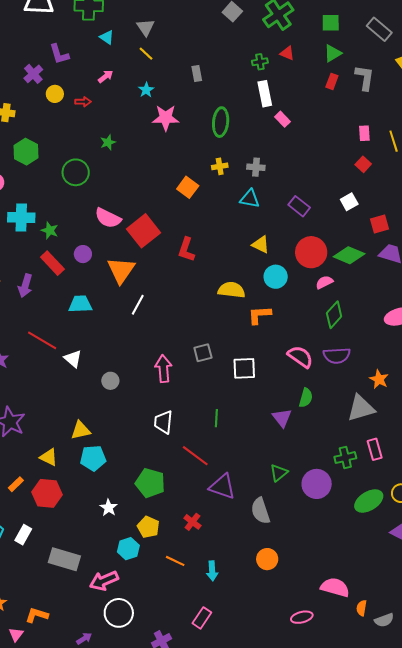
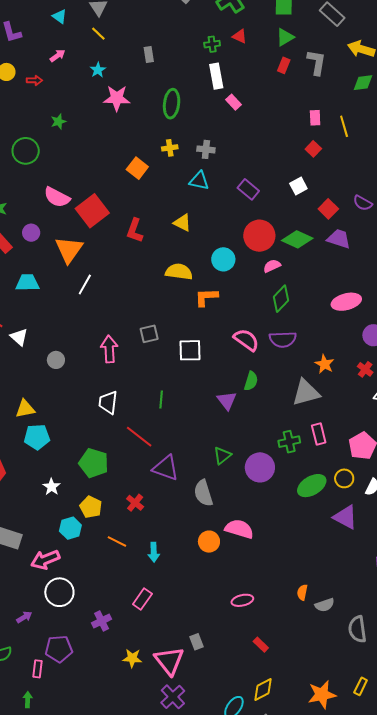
red square: (379, 224) -> (328, 209), turned -30
yellow triangle: (261, 244) -> (182, 223), moved
pink semicircle: (335, 587) -> (239, 529), moved

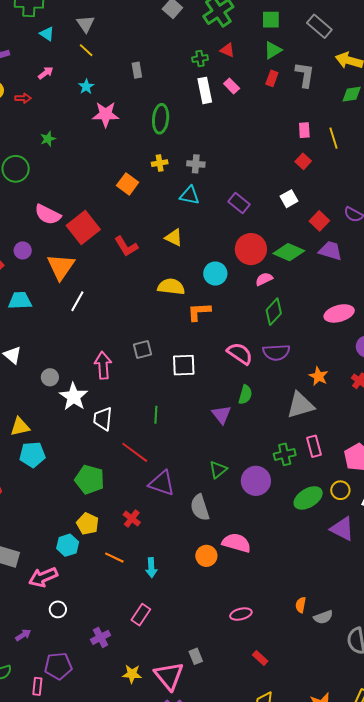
pink rectangle: (233, 102) -> (232, 86), moved
red L-shape: (135, 230) -> (126, 246), turned -50
white star: (52, 487) -> (74, 397), moved, size x1.6
white circle: (59, 592) -> (58, 609), size x0.6

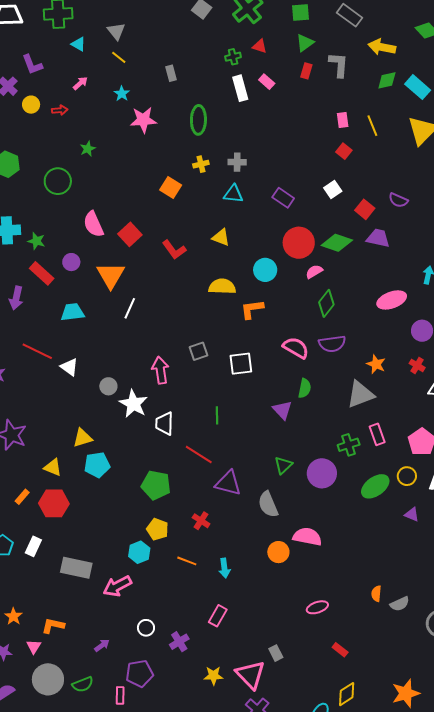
pink semicircle: (48, 215) -> (93, 224), turned 44
red square: (83, 227) -> (130, 234), size x0.7
purple triangle: (342, 529) -> (412, 514), size x0.6
white circle: (58, 609) -> (146, 628), moved

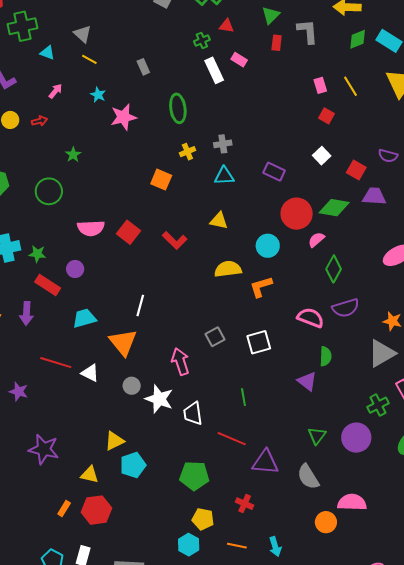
pink semicircle: (93, 224) -> (91, 228), turned -60
orange triangle: (111, 275) -> (123, 342), moved

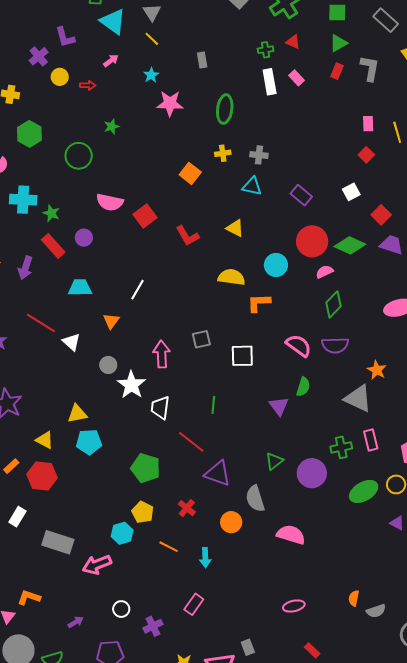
cyan triangle: (47, 53) -> (113, 22), size x1.8
orange triangle: (123, 342) -> (111, 321), size x0.6
gray triangle: (382, 353) -> (358, 398), turned 40
orange circle: (326, 522) -> (231, 522), moved

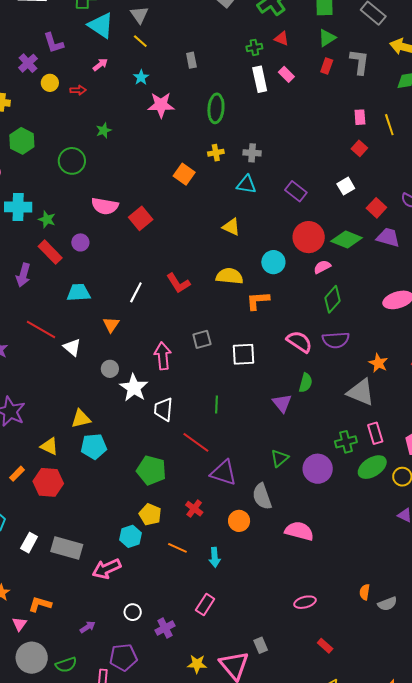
red L-shape: (187, 236) -> (178, 283), moved
green ellipse: (364, 491) -> (372, 467), moved
white rectangle: (17, 517) -> (29, 543), moved

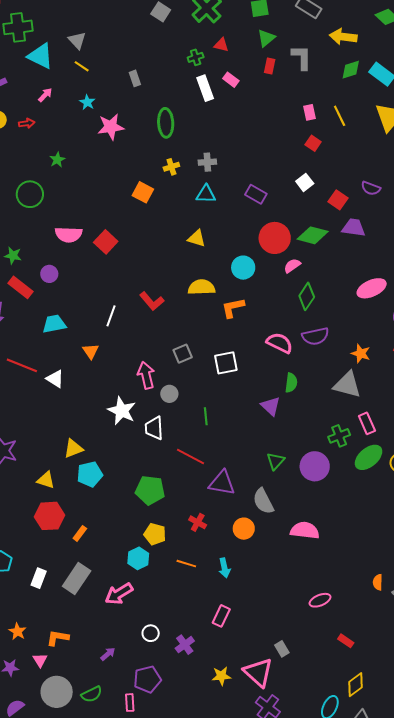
gray circle: (110, 369) -> (169, 394), moved
orange rectangle: (17, 474) -> (80, 533), moved
gray rectangle: (67, 548) -> (77, 578), turned -64

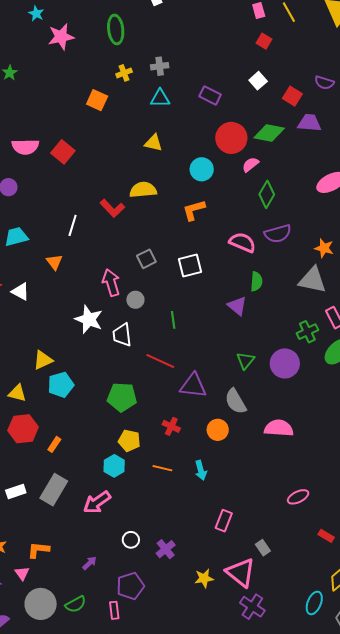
yellow semicircle: (202, 287) -> (143, 190), moved
white rectangle: (39, 578) -> (16, 491), turned 54
pink rectangle: (221, 616) -> (224, 521), moved

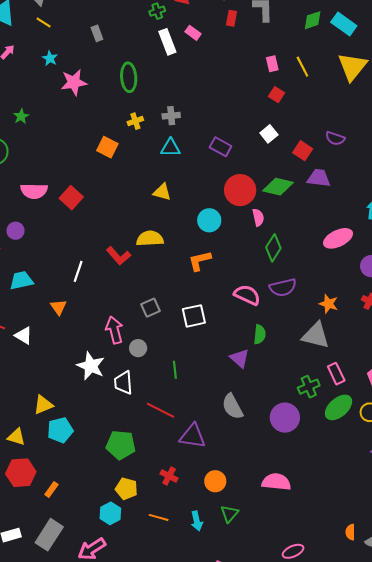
pink semicircle: (250, 165) -> (258, 217), turned 114
green triangle: (245, 360) -> (230, 514), moved
gray semicircle: (236, 401) -> (232, 407), moved

